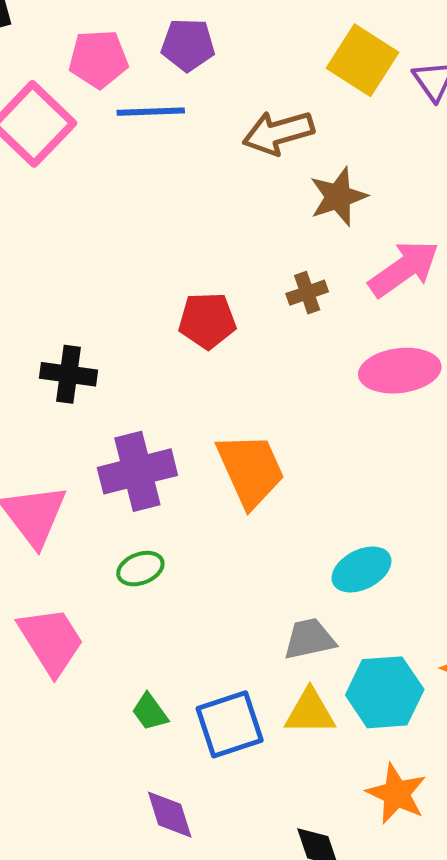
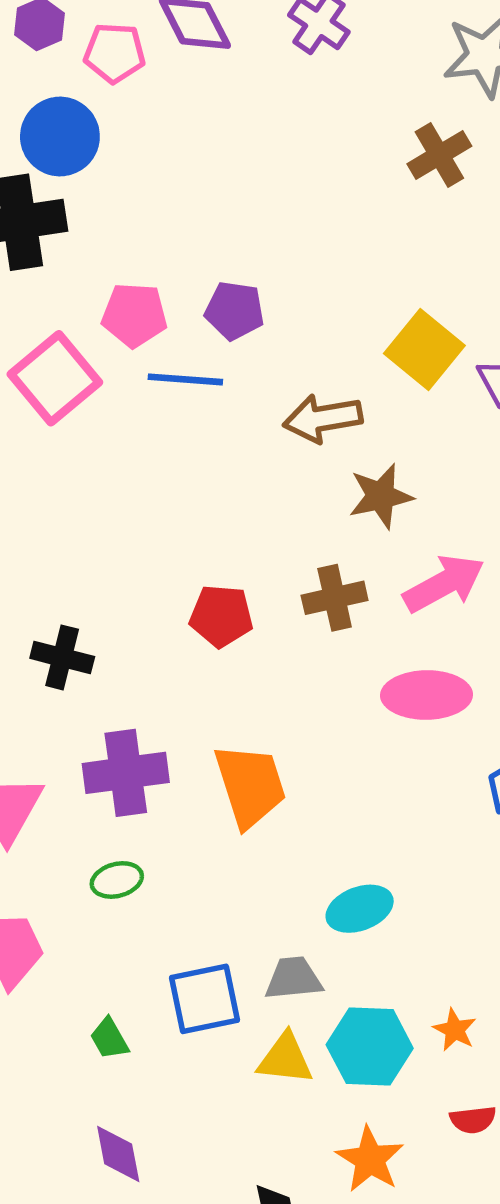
brown cross: (307, 293) -> (335, 598), size x1.4
blue square: (230, 724) -> (205, 999), moved

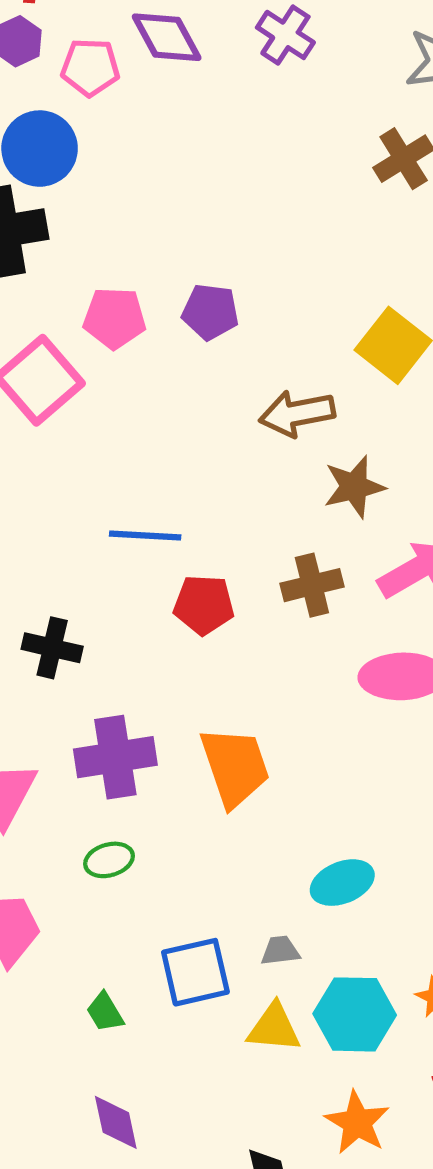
blue line: (185, 379) -> (145, 535), moved
gray trapezoid: (294, 978) -> (280, 951), size x0.7

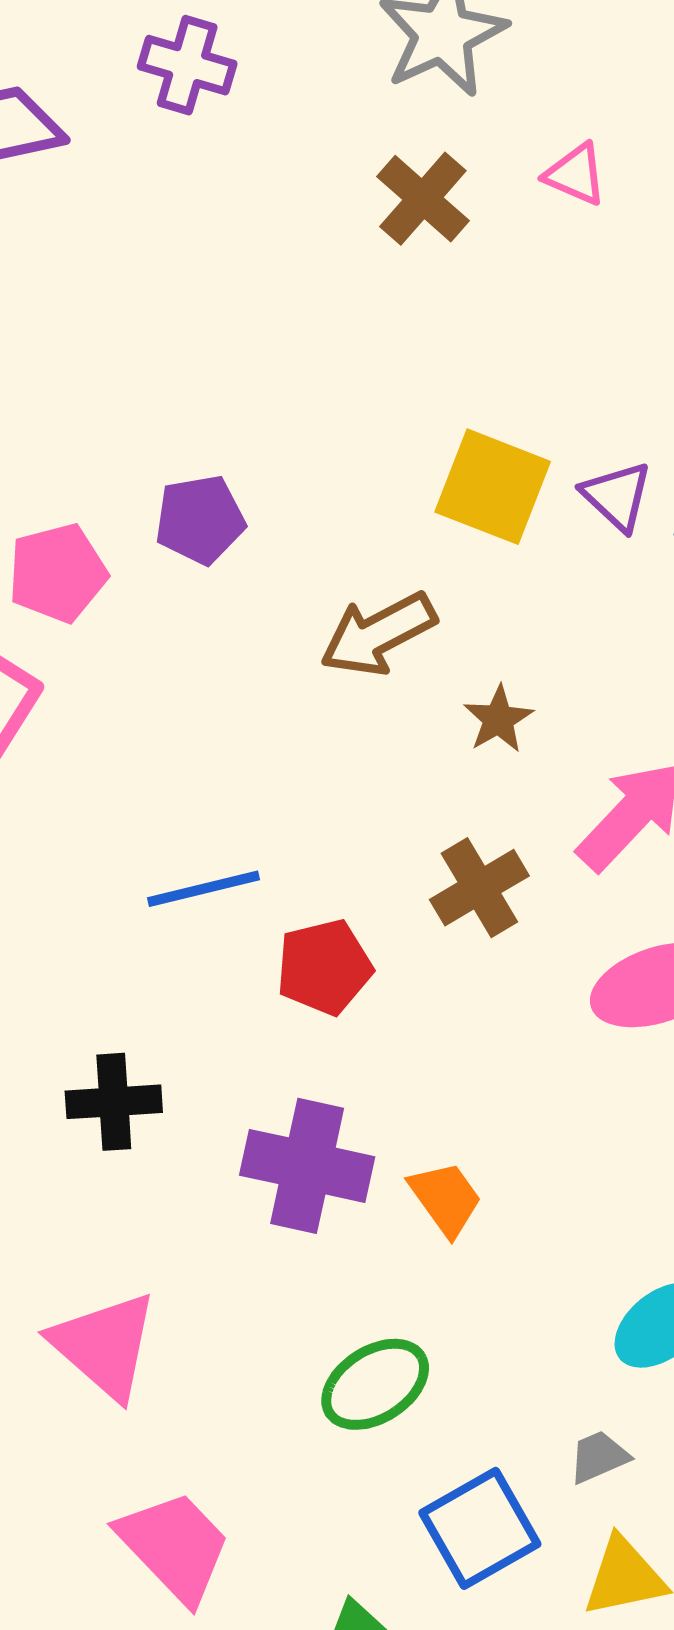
brown star: (354, 487) -> (498, 719), size x0.7
purple cross: (115, 757) -> (307, 1166), moved, turned 38
orange trapezoid: (235, 767) -> (446, 1198), size x0.6
green ellipse: (109, 860) -> (375, 1384), moved, size x1.4

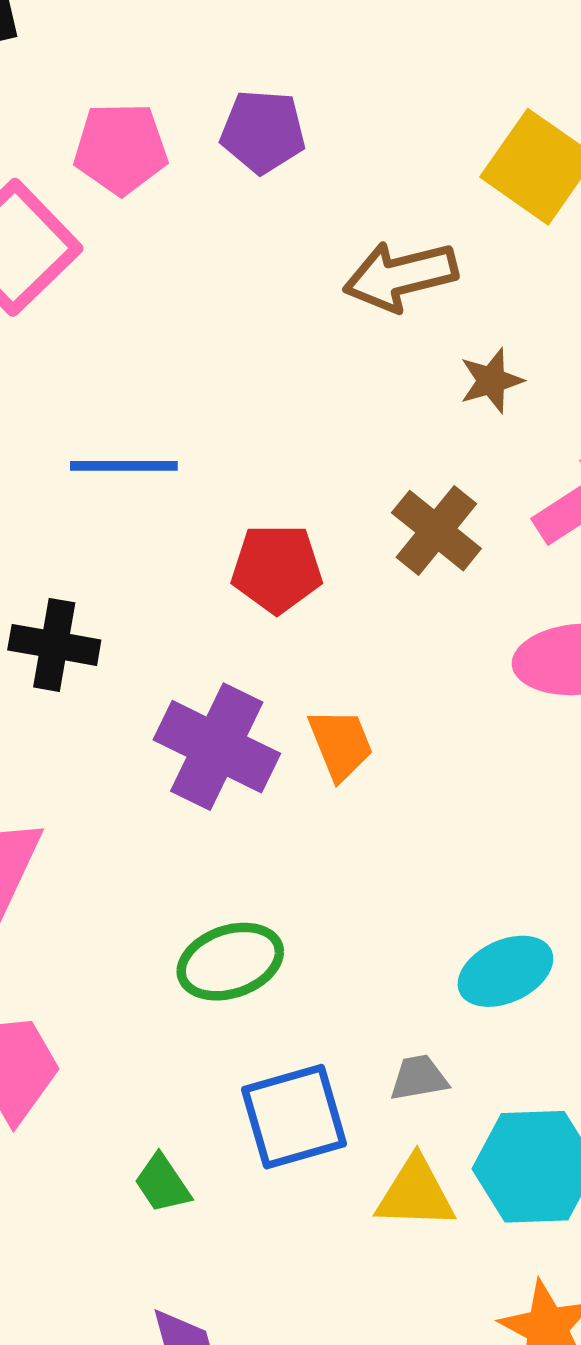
brown cross: (479, 888) -> (436, 531), turned -34
blue line: (204, 889) -> (124, 466), moved
orange trapezoid: (446, 1198) -> (341, 744), moved

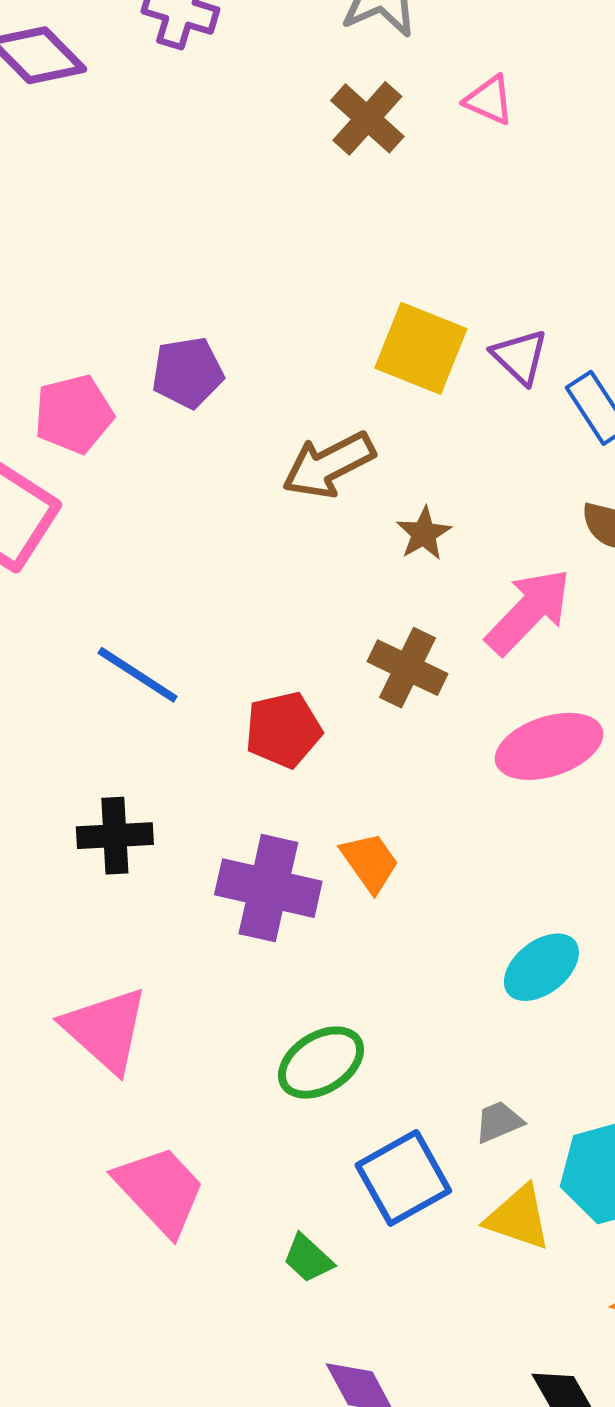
blue line: (124, 466) -> (138, 675), turned 46
cyan ellipse: (505, 971) -> (541, 967), moved
yellow triangle: (415, 1193) -> (518, 1218), turned 30

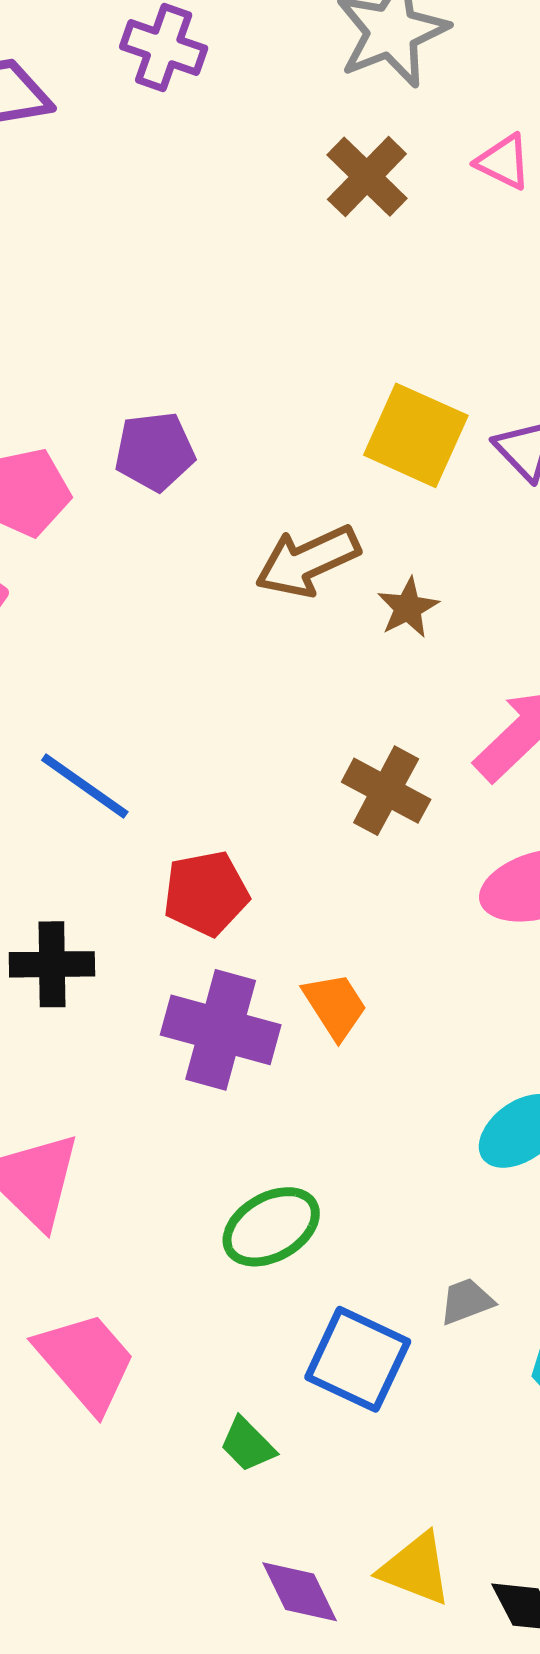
brown star: (424, 534) -> (408, 608), moved
red pentagon: (283, 730) -> (206, 893), moved
blue square: (403, 1178) -> (358, 1359), turned -38
yellow triangle: (518, 1218) -> (416, 1569), moved

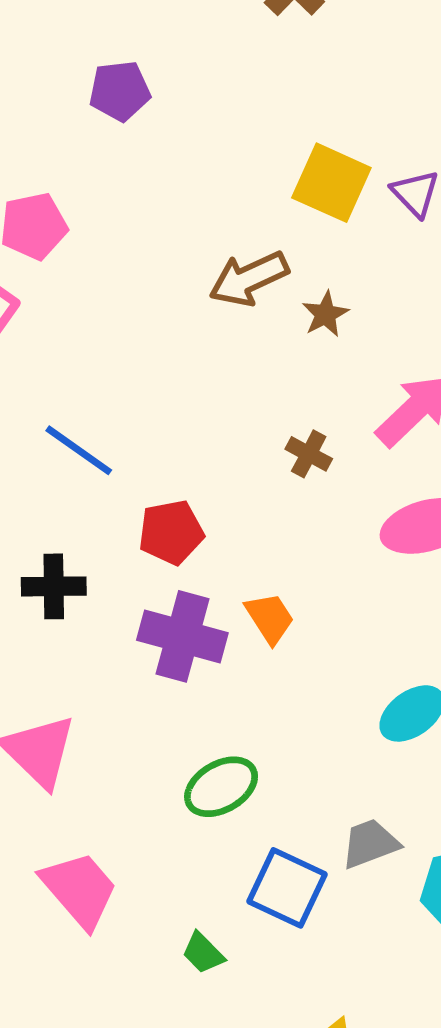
purple pentagon: (155, 451) -> (120, 91), moved
brown cross: (386, 791) -> (309, 454), size x0.7
gray trapezoid: (466, 1301) -> (370, 844), size x1.4

